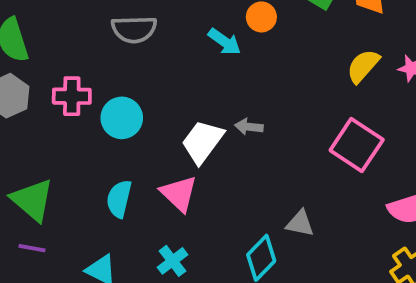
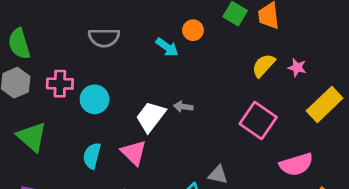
green triangle: (32, 200) -> (32, 137), moved

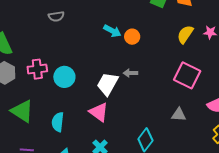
orange circle: (193, 30) -> (132, 37), moved
gray semicircle: (104, 38) -> (56, 16), moved, size x0.7
cyan semicircle: (92, 156) -> (58, 122), moved
gray triangle: (218, 175) -> (179, 115), moved

